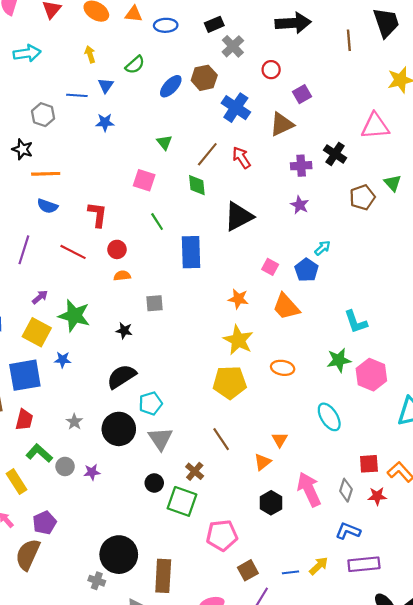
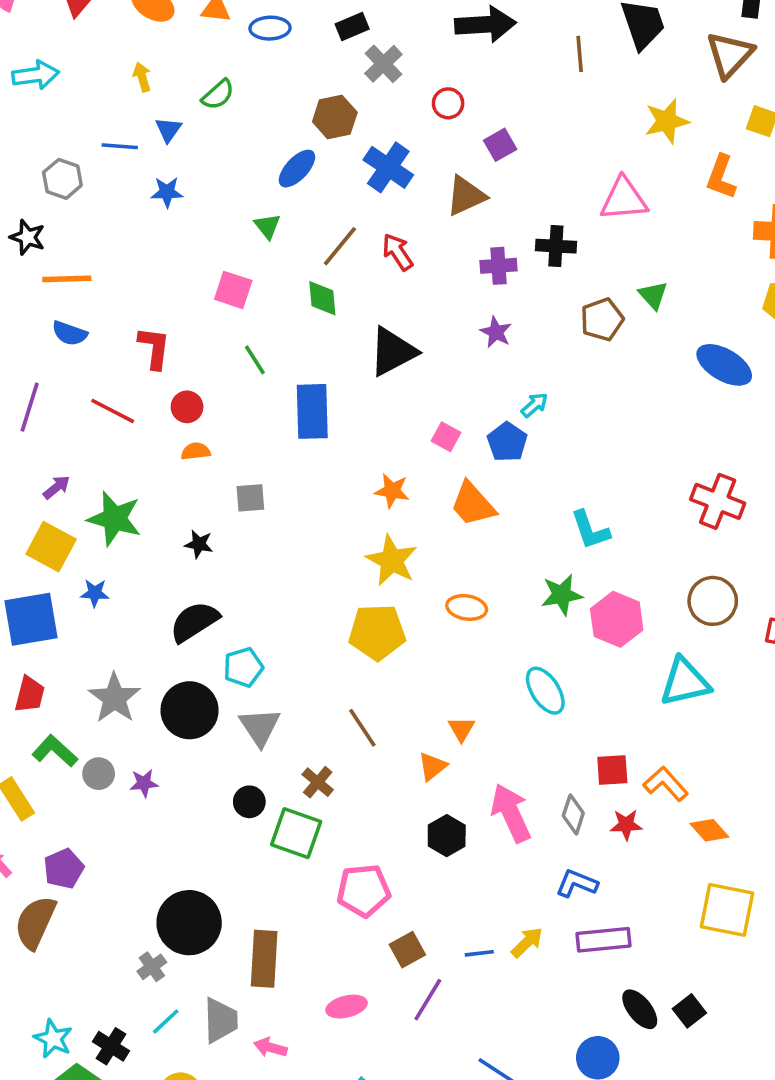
blue ellipse: (171, 86) -> (297, 169), moved
black cross: (335, 154) -> (556, 246), turned -30
gray star: (74, 422) -> (114, 698), size x1.8
gray cross: (97, 581) -> (152, 967), turned 35

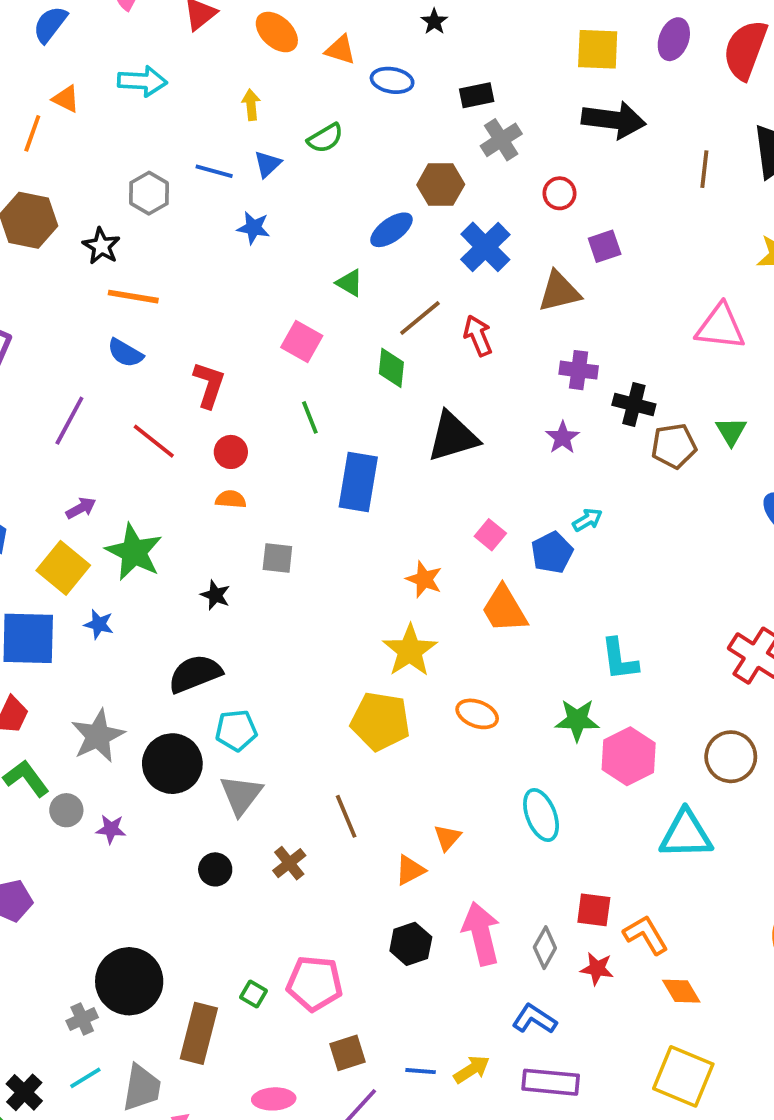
green triangle: (267, 226) -> (350, 283), turned -32
black cross: (556, 246) -> (634, 405), moved
green square: (296, 833) -> (254, 994), moved, size x0.5

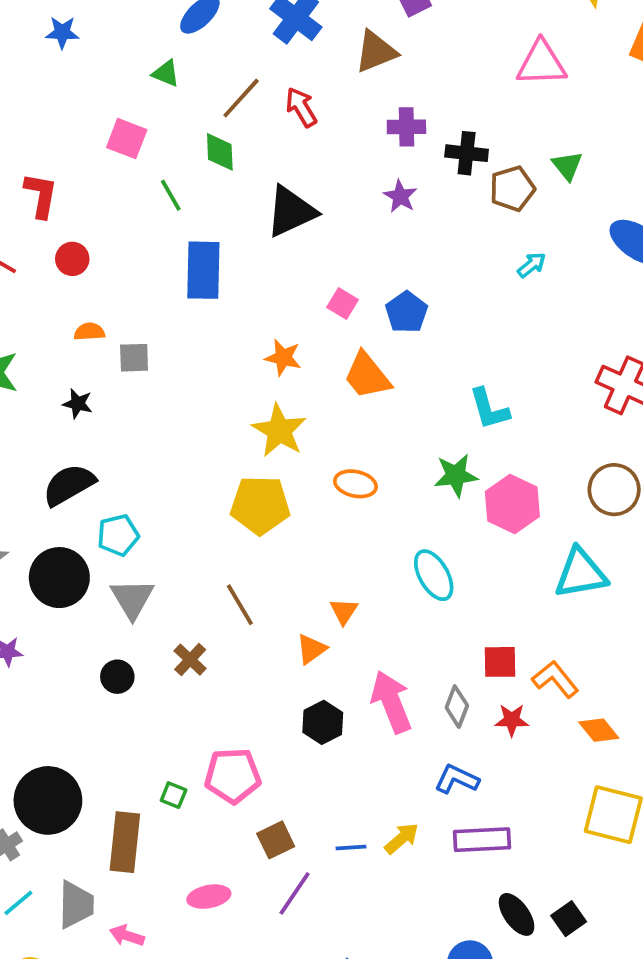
green line: (310, 417) -> (171, 195), moved
orange semicircle: (231, 499) -> (89, 332), moved
cyan arrow: (587, 520) -> (532, 265), moved

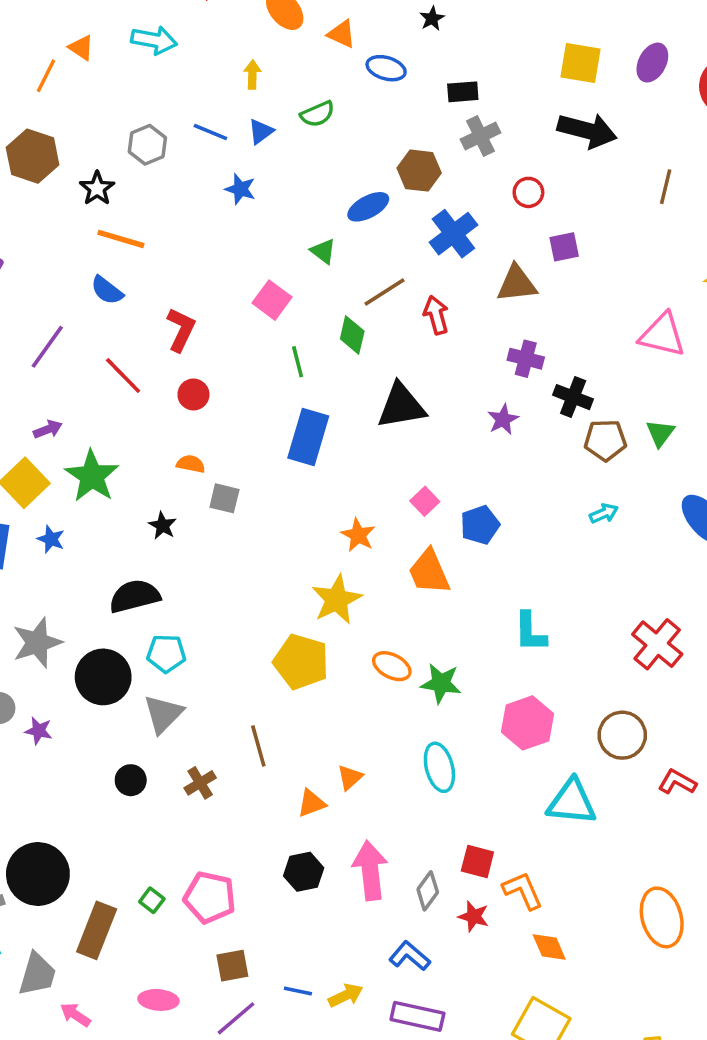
green star: (456, 475) -> (441, 683), moved

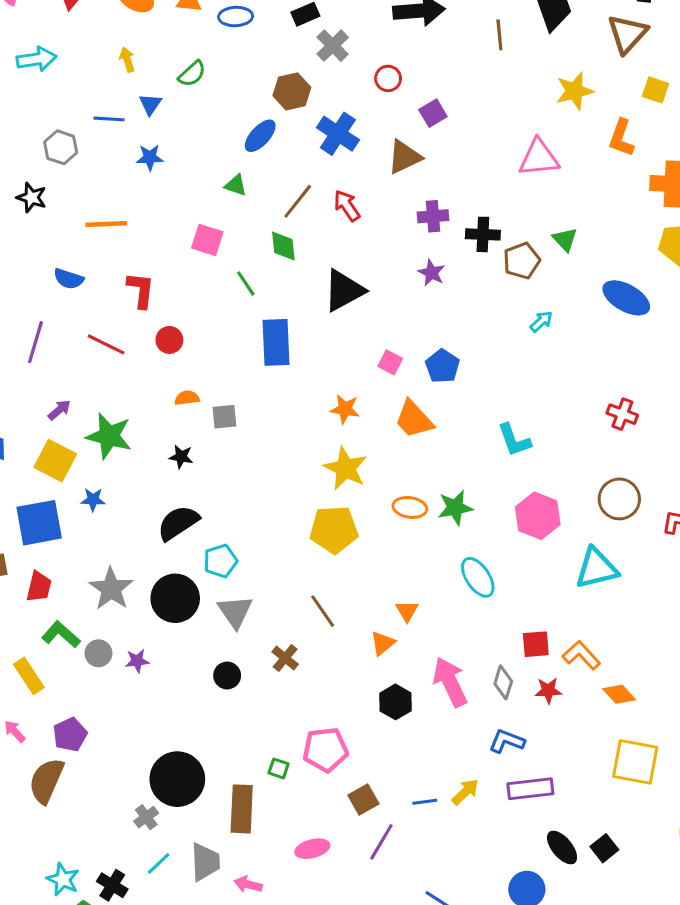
orange line: (121, 239) -> (106, 224), moved
red cross: (657, 644) -> (622, 414), size x0.7

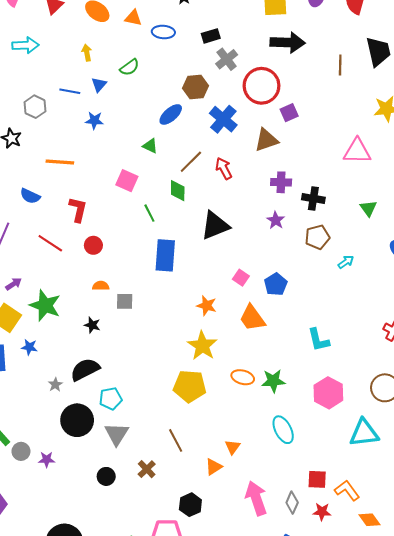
red circle: (388, 78) -> (262, 86), size x2.0
brown pentagon: (522, 261) -> (317, 237), moved
gray star: (111, 589) -> (55, 385), moved, size x0.5
black hexagon: (396, 702) -> (190, 505), moved

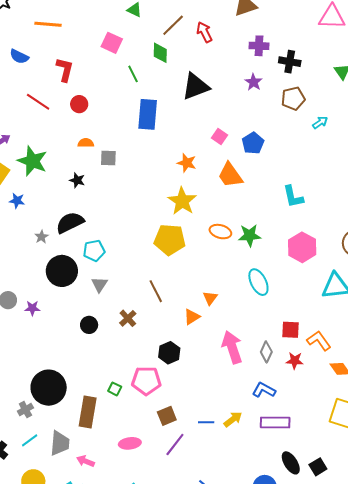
gray triangle: (117, 434) -> (99, 284), size x0.7

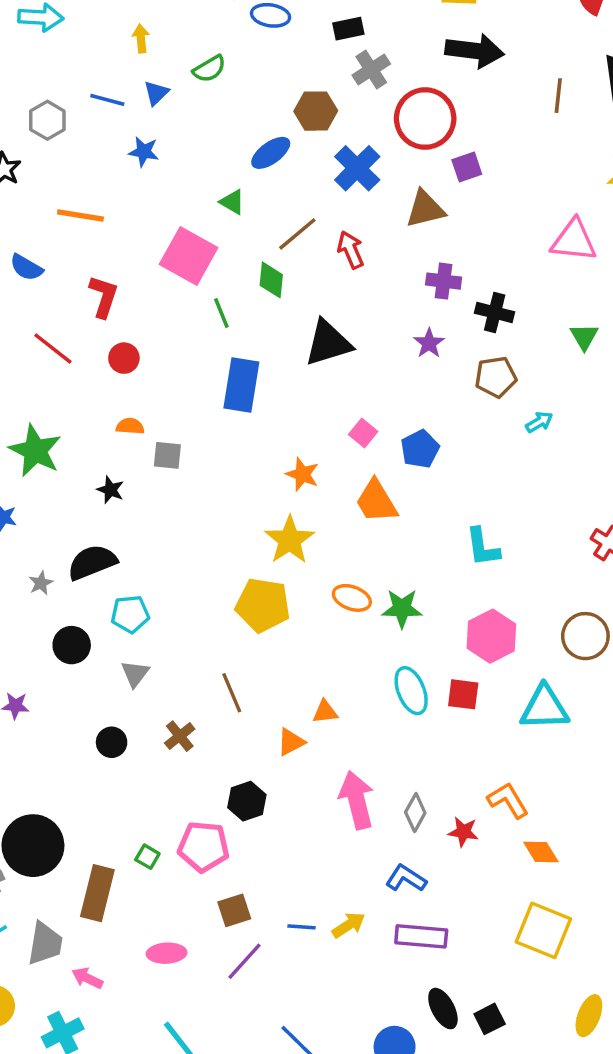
pink square: (112, 43) -> (189, 256), size x1.5
black circle: (62, 271) -> (72, 645), size x0.7
orange triangle: (210, 298) -> (325, 712), turned 42
red square: (290, 330) -> (463, 694), moved

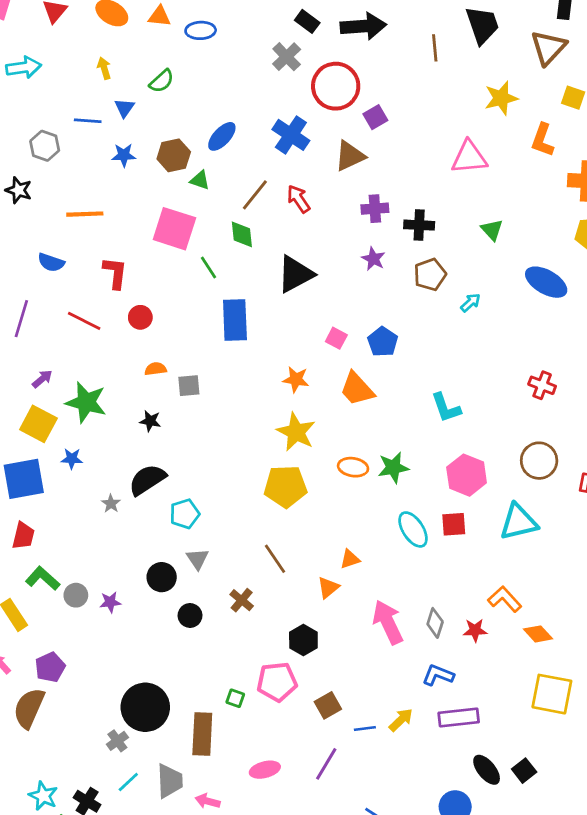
black rectangle: (348, 29) -> (307, 21), moved, turned 60
brown hexagon: (316, 111) -> (174, 155), moved
black circle: (72, 645) -> (162, 577), moved
brown square: (234, 910) -> (328, 705), moved

